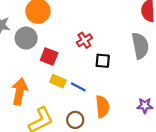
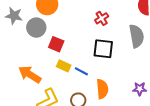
red cross: (84, 40) -> (102, 18), moved
black square: (103, 61) -> (103, 49), size x1.5
orange arrow: (20, 91) -> (30, 74), turned -70

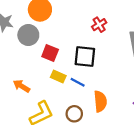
black square: (103, 49) -> (85, 56), moved
orange arrow: (30, 74) -> (21, 86), size x0.7

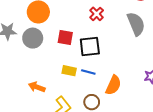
red square: (50, 53) -> (65, 37), moved
orange semicircle: (100, 101) -> (113, 85), turned 42

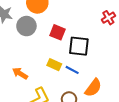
red cross: (97, 14) -> (108, 18), moved

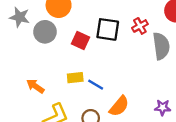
black square: (79, 46) -> (108, 29), moved
yellow rectangle: (54, 65) -> (75, 78), turned -32

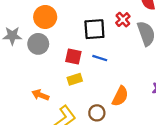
red square: (81, 41) -> (73, 57), moved
blue line: (96, 85) -> (100, 58), moved

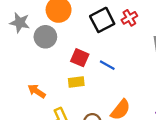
red cross: (123, 20) -> (129, 18), moved
black square: (94, 29) -> (102, 20), moved, turned -35

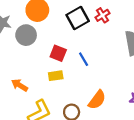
blue line: (107, 65) -> (84, 59), turned 32

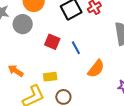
yellow rectangle: (56, 76) -> (50, 77), moved
orange semicircle: (97, 100) -> (96, 69), moved

